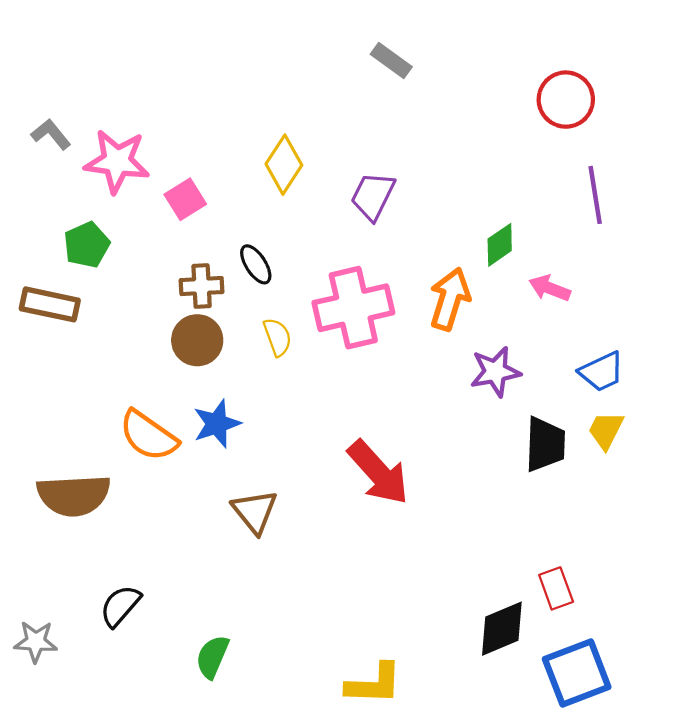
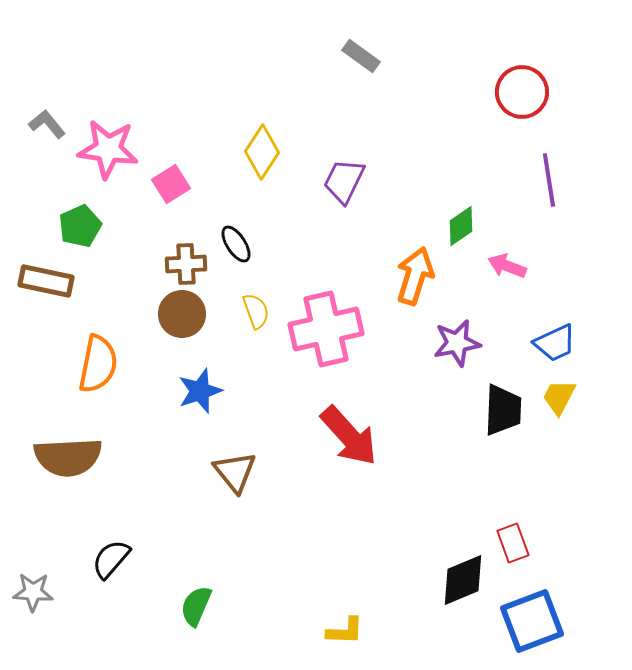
pink cross: (353, 308) -> (326, 329), moved
orange semicircle: (148, 436) -> (98, 364), moved, turned -114
yellow L-shape: (374, 684) -> (345, 631), size x0.7

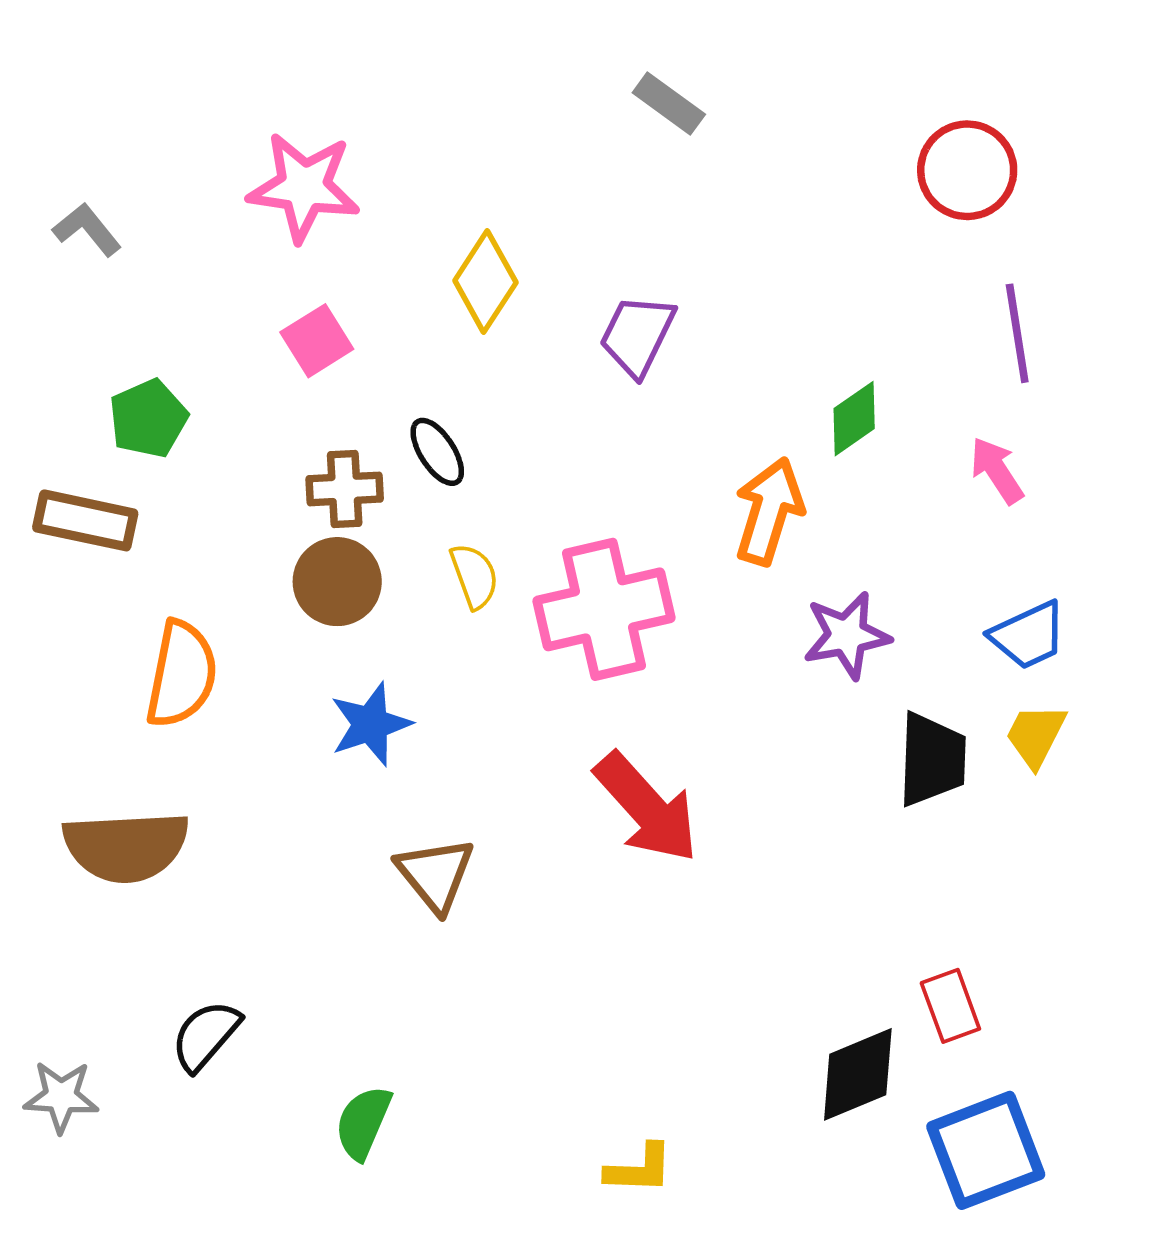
pink star: (108, 149) -> (304, 187), moved
pink arrow: (507, 266) -> (997, 470), moved, turned 36

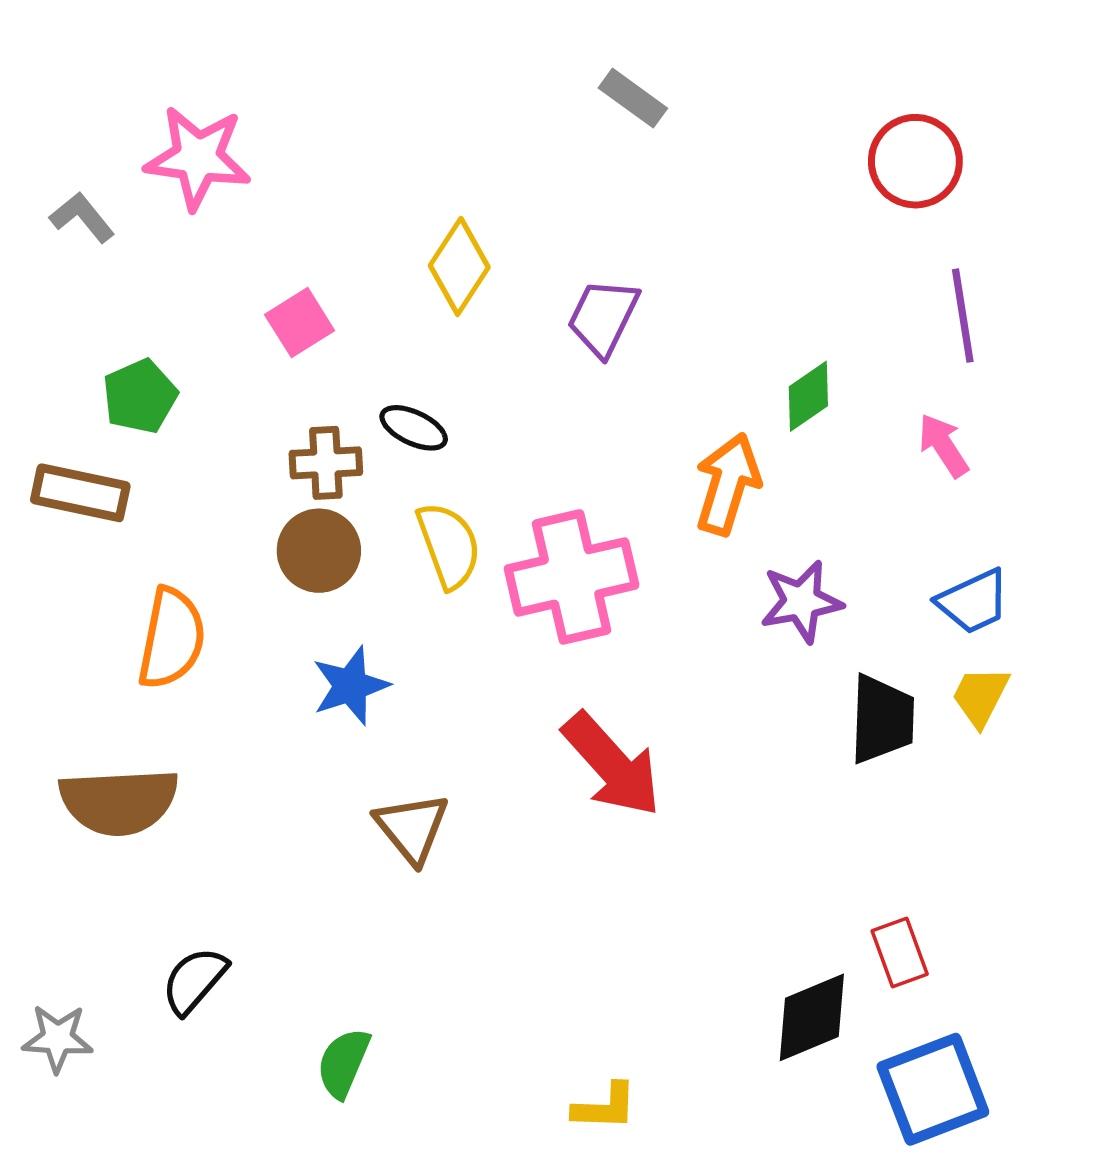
pink star: (304, 187) -> (198, 158), moved
black ellipse: (437, 452) -> (414, 428), turned -32
yellow semicircle: (474, 576) -> (449, 545), size x1.4

